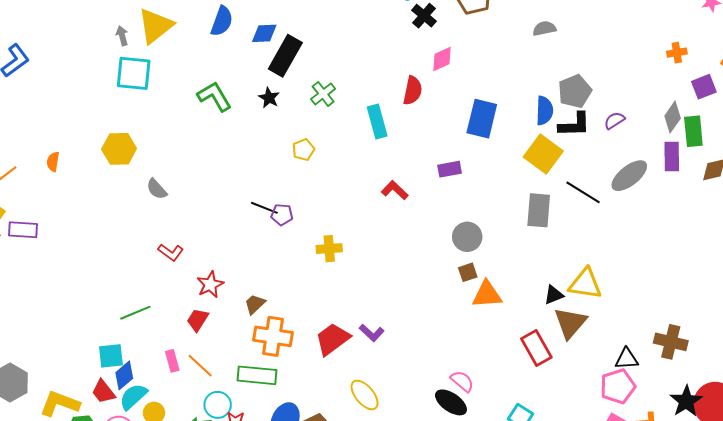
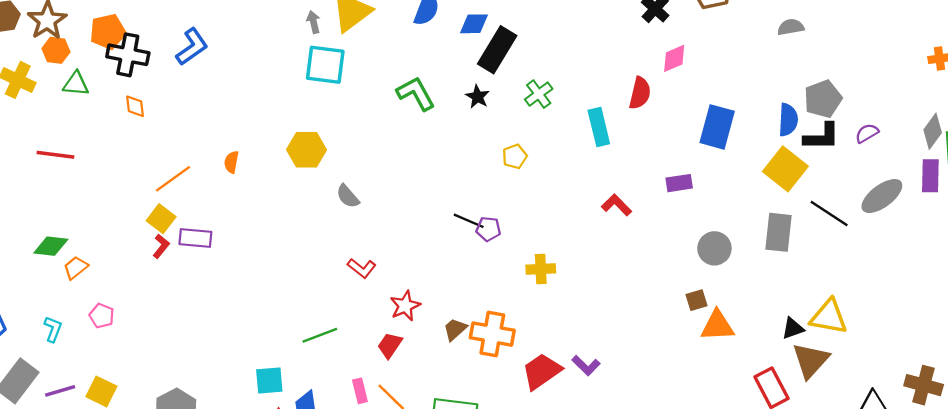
gray circle: (467, 237) -> (714, 248), moved
orange cross: (273, 336) -> (492, 334), moved
cyan square: (111, 356) -> (269, 381), moved

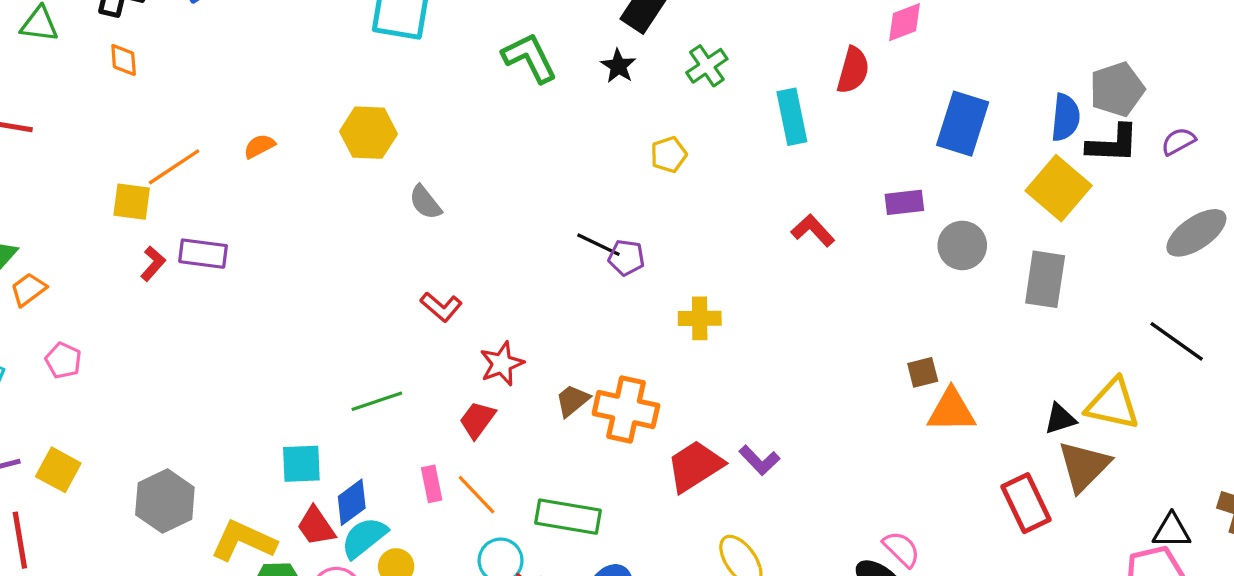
orange semicircle: (231, 162) -> (259, 146), turned 50
black line: (829, 213) -> (1177, 341), moved
yellow square: (161, 219) -> (132, 202), moved, turned -32
gray circle: (714, 248) -> (962, 245), moved

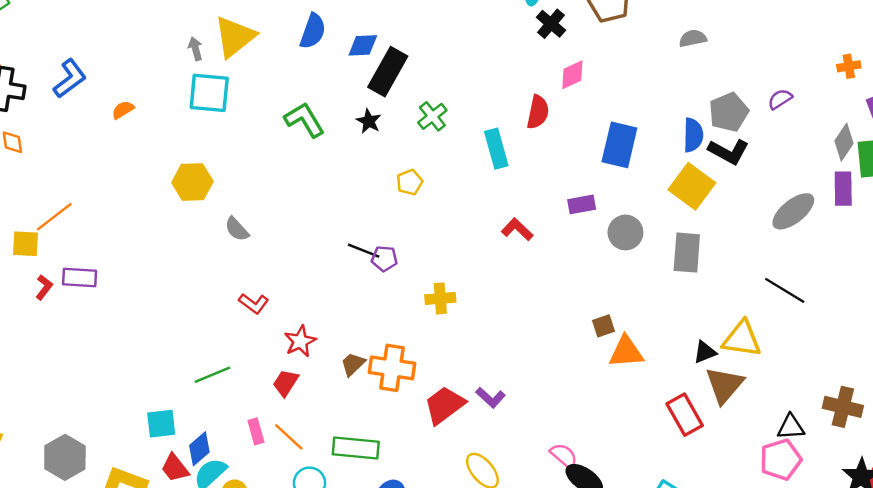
purple semicircle: (1178, 141) -> (780, 99), moved
black L-shape: (1113, 144) -> (729, 152), turned 30
orange semicircle: (259, 146) -> (123, 110), moved
pink semicircle: (901, 549) -> (564, 456), moved

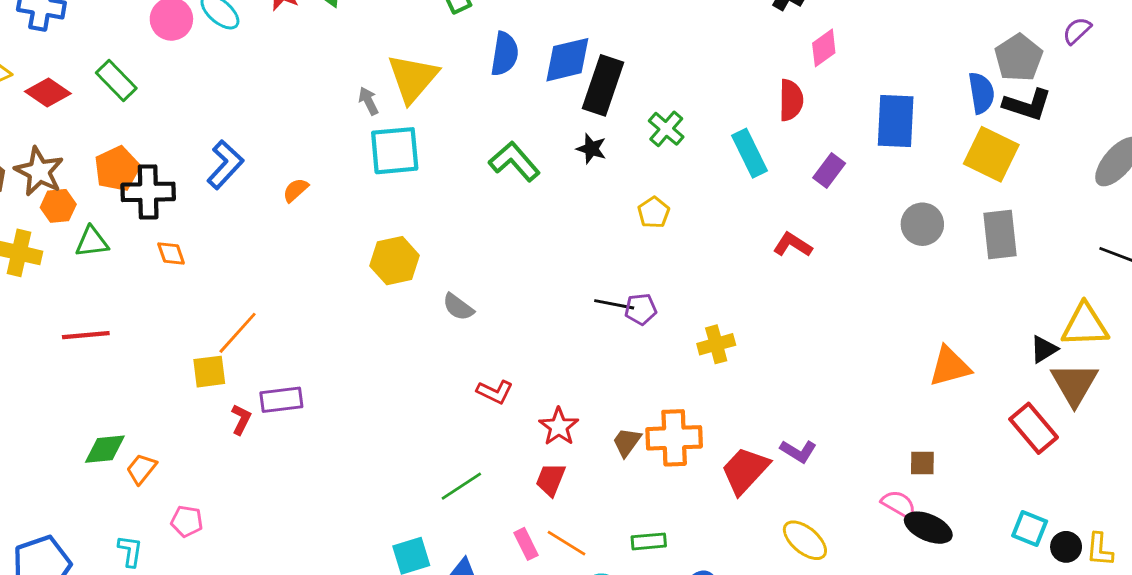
blue diamond: (363, 45) -> (567, 60), size x1.4
purple rectangle: (582, 204) -> (829, 170), moved, turned -32
brown square: (604, 326) -> (922, 463), moved, turned 30
green rectangle: (356, 448) -> (649, 541), size x0.6

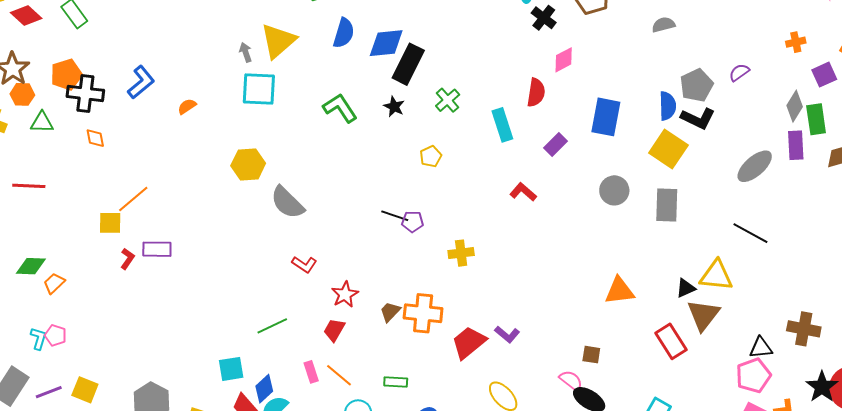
gray semicircle: (458, 307) -> (287, 202), size x1.6
pink pentagon: (187, 521) -> (56, 335), moved

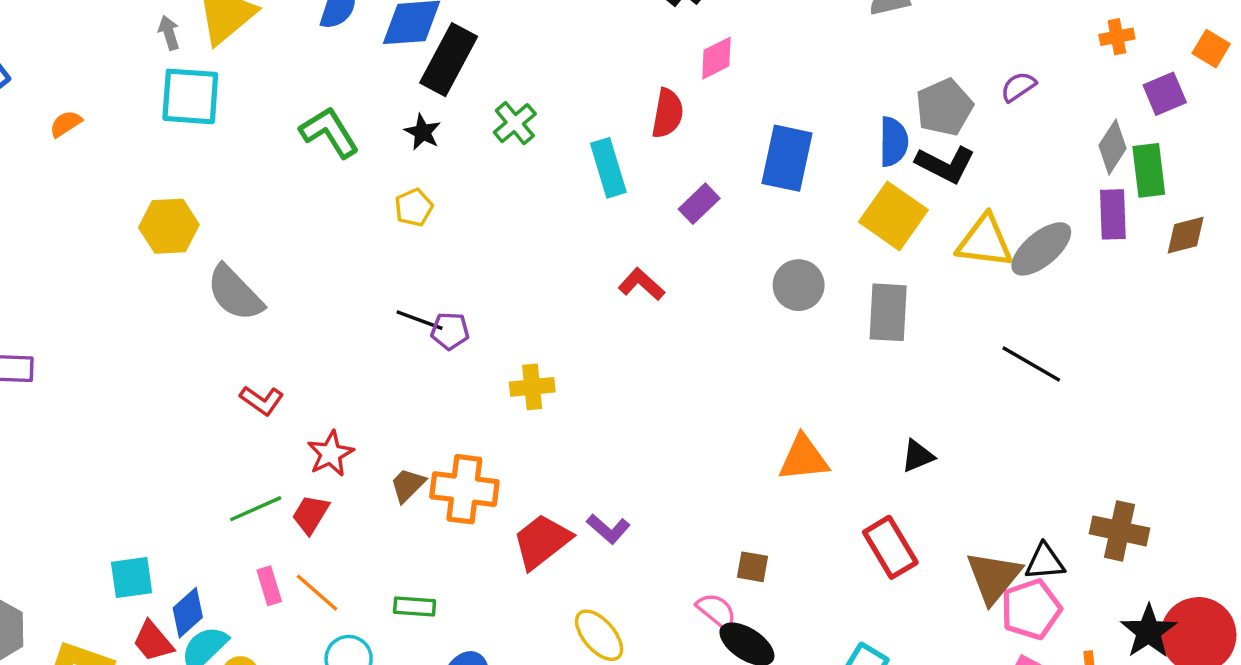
yellow pentagon: (431, 156) -> (414, 207), moved
yellow triangle: (716, 276) -> (985, 241), moved
brown triangle: (703, 315) -> (994, 577), moved
green line: (272, 326) -> (256, 509), moved

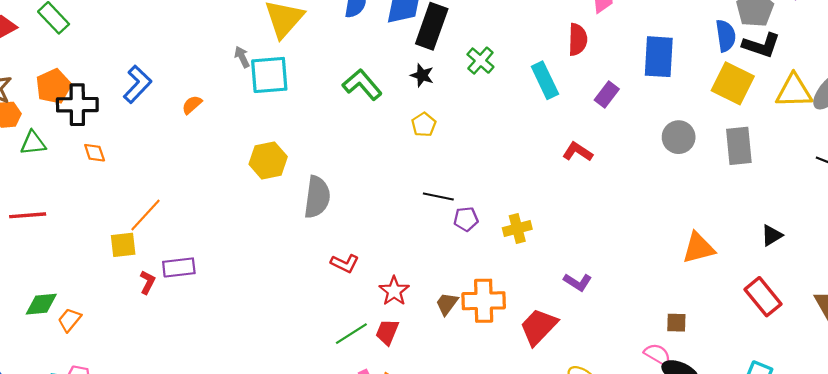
gray arrow: (169, 33) -> (242, 57), moved
gray semicircle: (235, 293) -> (317, 197), turned -120
purple pentagon: (450, 331) -> (466, 219), moved
purple L-shape: (608, 529) -> (578, 282), moved

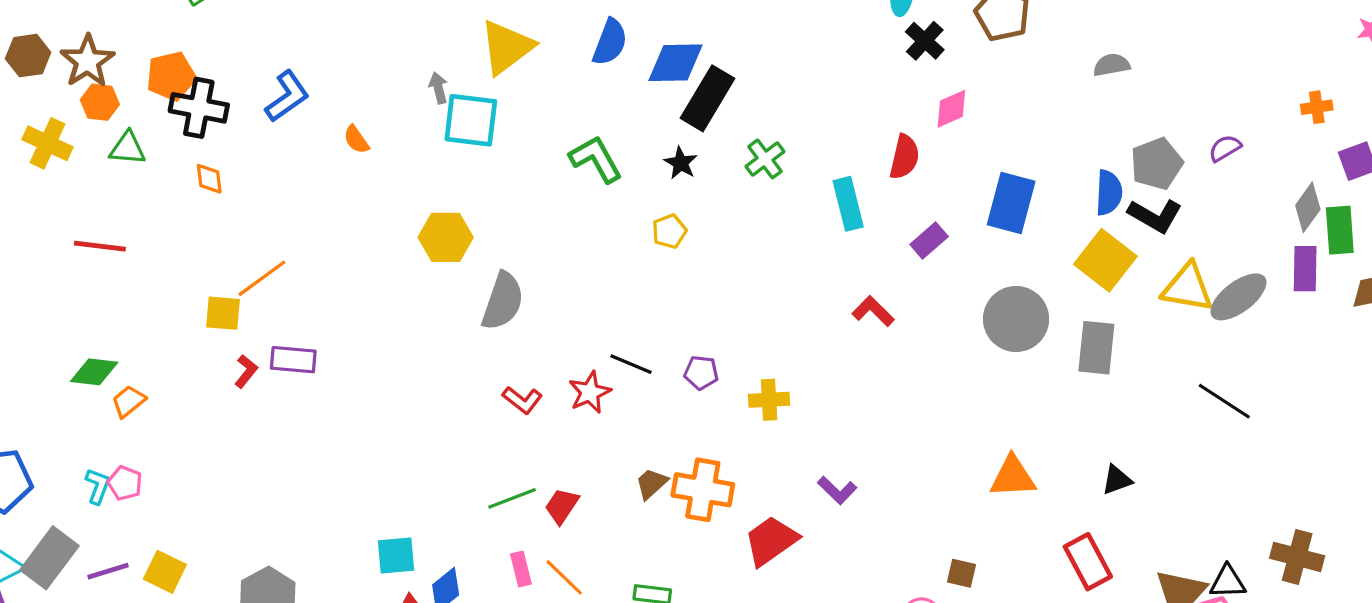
orange semicircle: (192, 105) -> (356, 140), turned -95
gray circle: (679, 137) -> (1016, 319), size x1.4
black line: (438, 196) -> (631, 364), moved
red star: (394, 291) -> (590, 392), moved

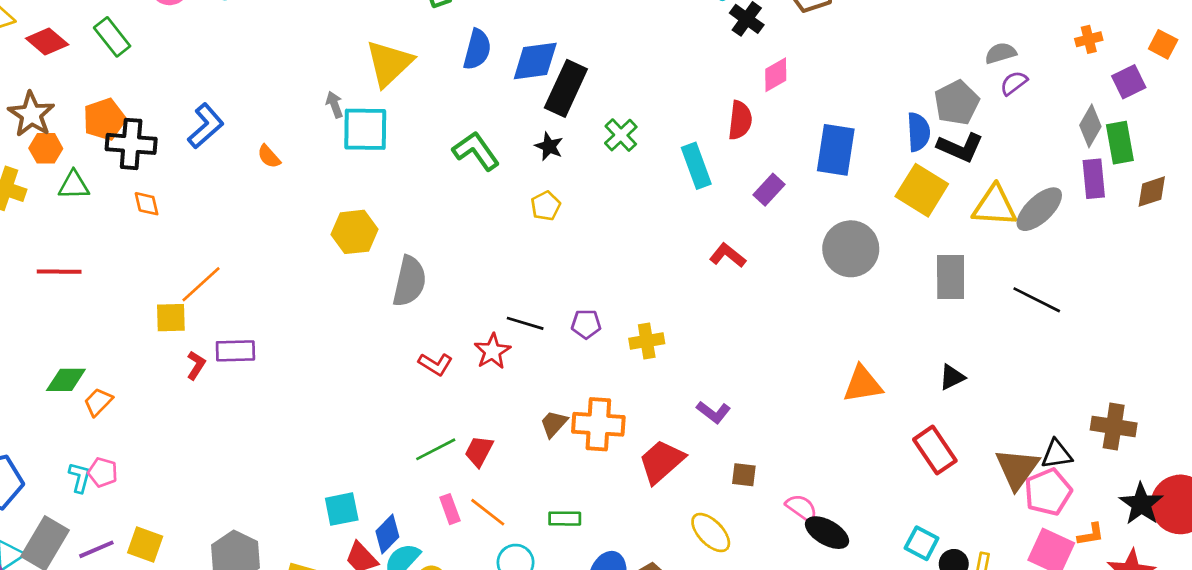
gray semicircle: (1112, 65) -> (1001, 53), moved
gray rectangle: (1096, 348) -> (951, 277), moved
brown square: (962, 573) -> (744, 475), moved

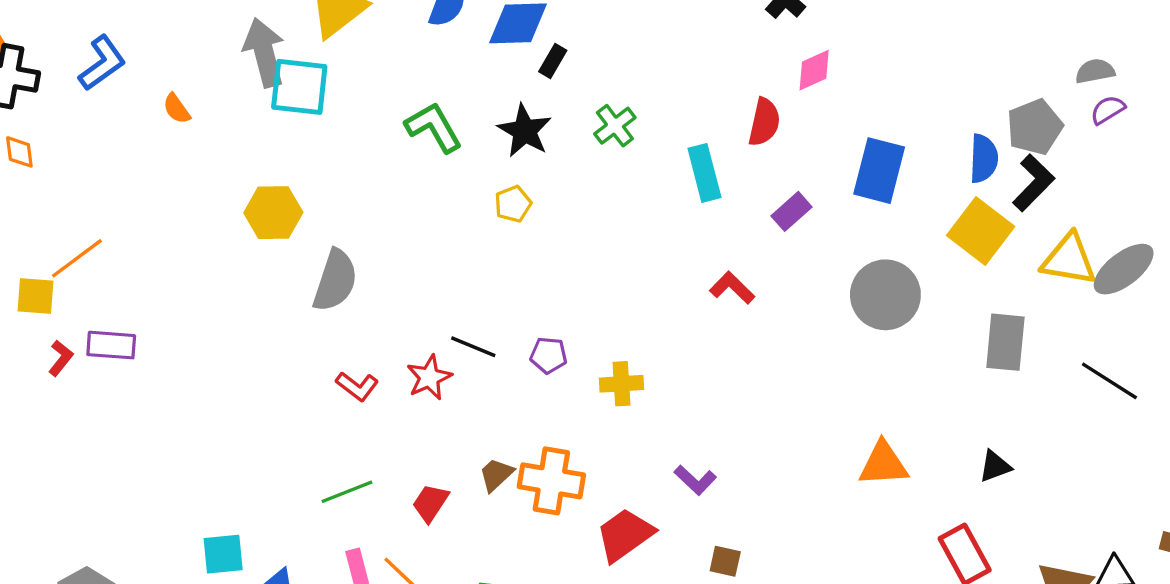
black rectangle: (566, 88) -> (553, 61), size x0.5
gray arrow: (334, 105) -> (264, 52), size x2.0
black star: (549, 146) -> (525, 131), size x1.5
black L-shape: (960, 147) -> (1033, 183), turned -75
red trapezoid: (479, 451) -> (430, 503), moved

